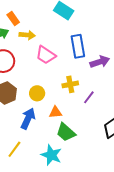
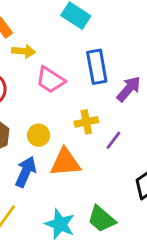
purple arrow: (100, 62) -> (129, 89), turned -30
orange triangle: (55, 112) -> (65, 162), size x1.6
green trapezoid: (66, 132) -> (101, 219), moved

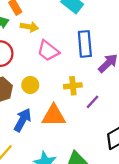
yellow circle: (39, 135) -> (30, 85), moved

